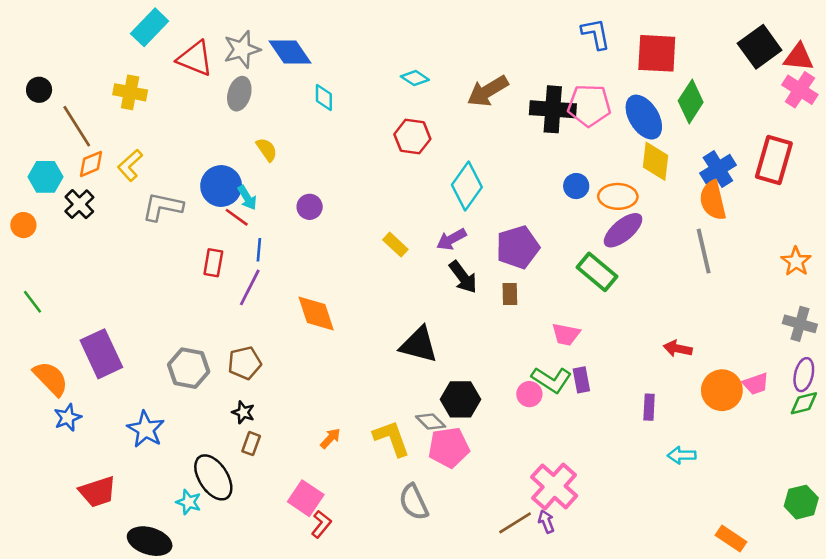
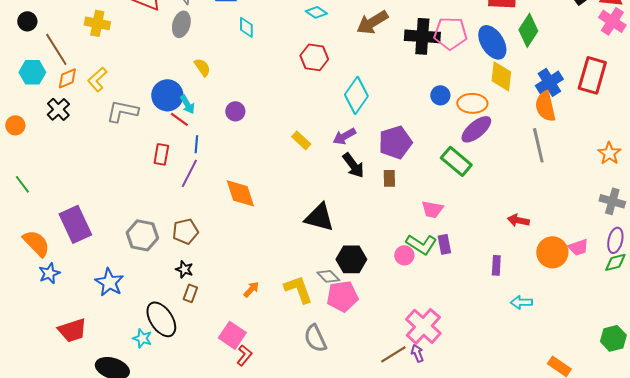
cyan hexagon: (46, 177) -> (32, 72), moved

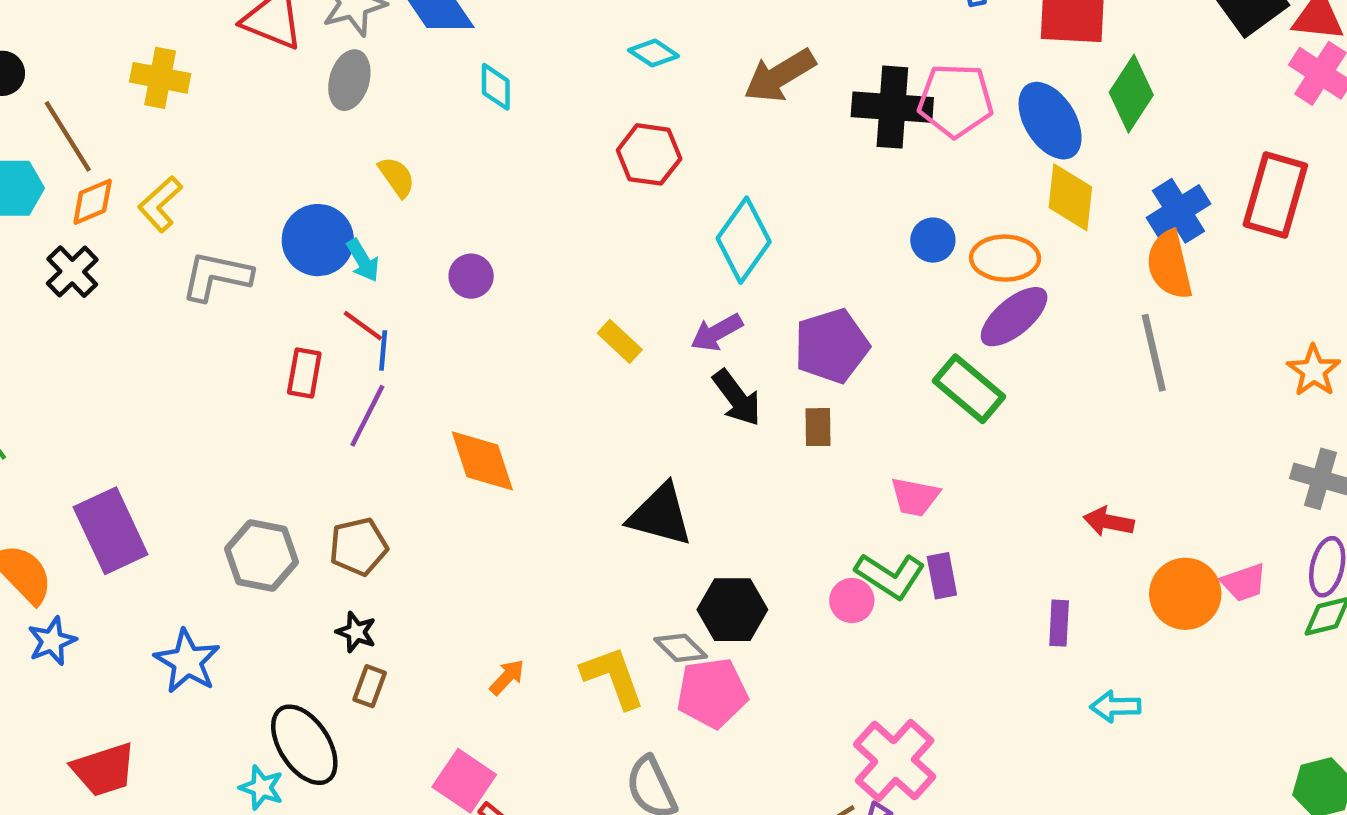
red line: (179, 119) -> (363, 326), moved

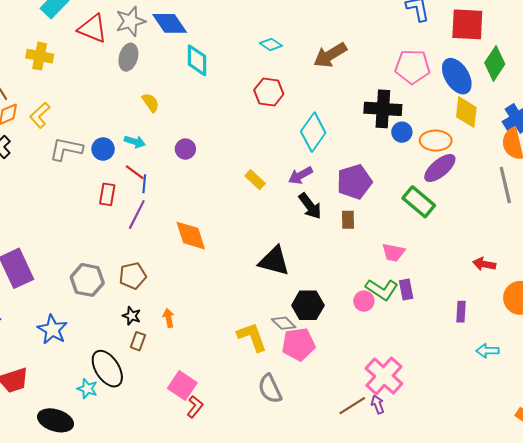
cyan diamond: (496, 87) -> (197, 60), size x1.4
black cross: (892, 107) -> (383, 109), moved
blue circle: (318, 240) -> (103, 149), moved, size x0.7
cyan arrow: (363, 260) -> (135, 142), turned -42
orange arrow: (507, 677) -> (169, 318), moved, turned -54

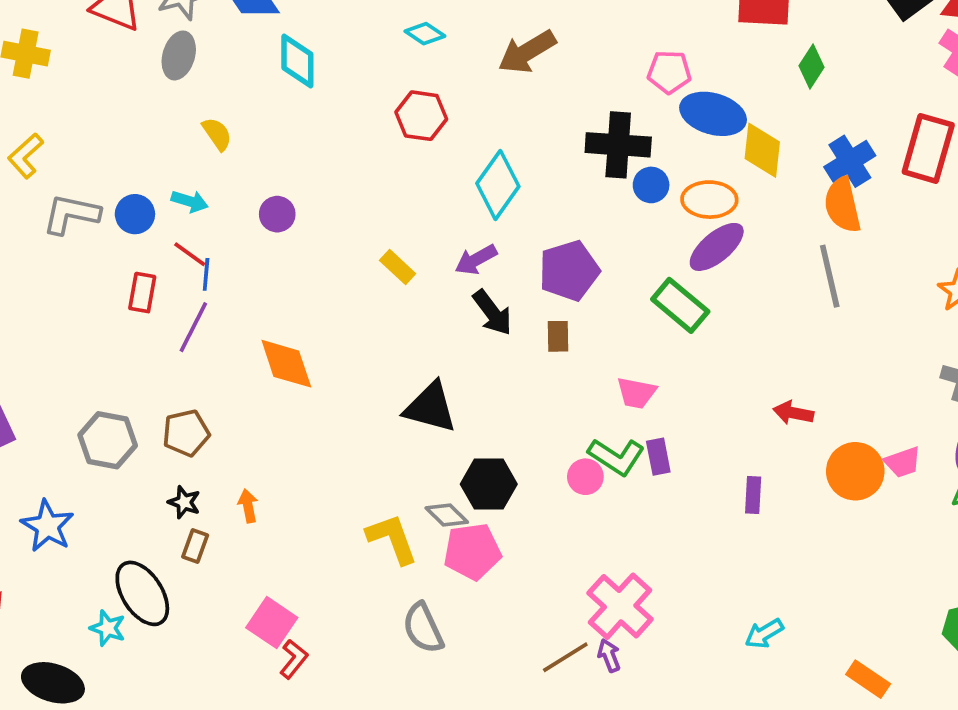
green diamond: (495, 63) -> (811, 66), size x0.7
pink pentagon: (412, 67) -> (669, 72), size x0.7
blue ellipse: (457, 76) -> (713, 114), moved, turned -42
cyan arrow: (487, 351) -> (764, 634), moved, turned -30

